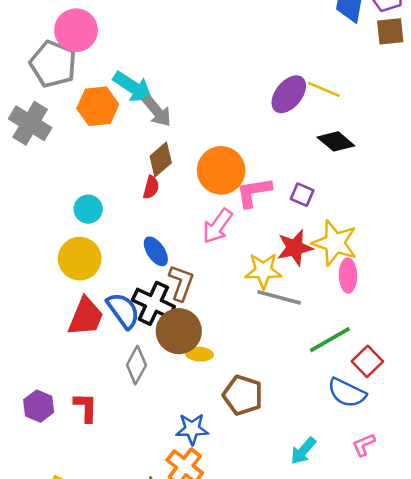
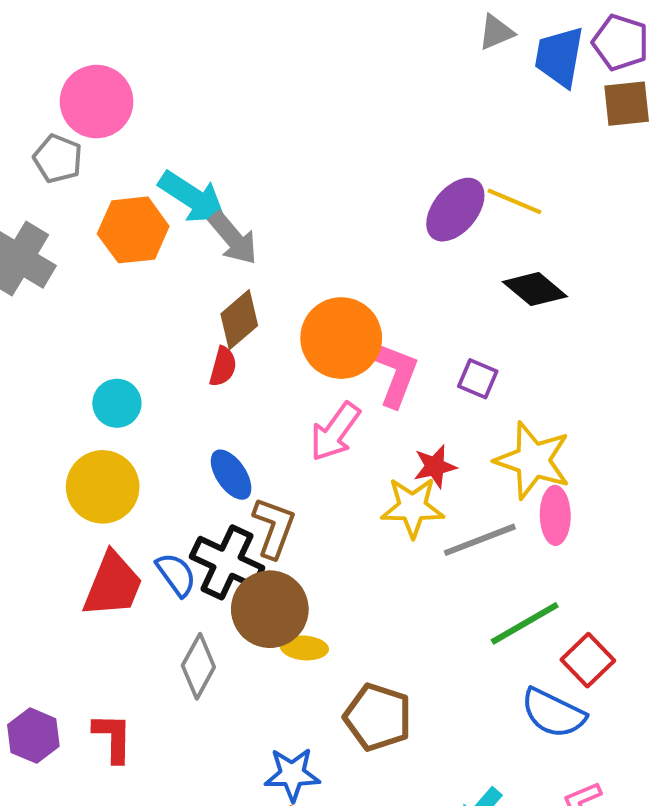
gray pentagon: (53, 64) -> (58, 159), size x0.6
pink L-shape: (254, 192) -> (396, 375), turned 120
red star: (295, 248) -> (435, 466), moved, size x0.7
gray line: (279, 297) -> (480, 540), moved, turned -36
blue semicircle: (123, 311) -> (176, 575), size x0.7

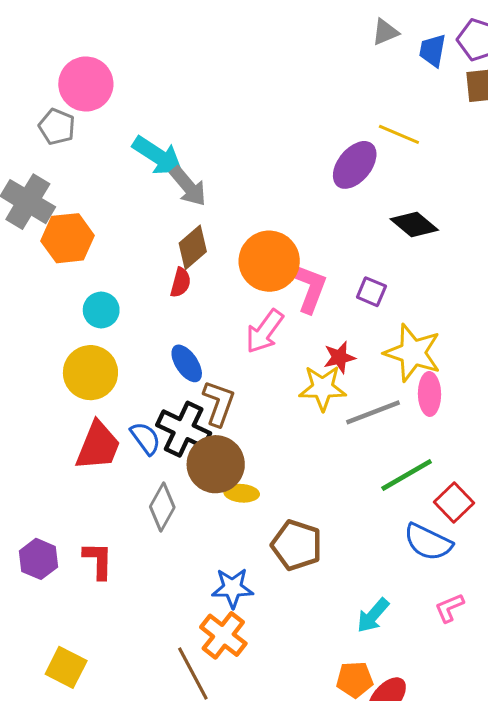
blue trapezoid: (559, 57) -> (433, 50), size x0.7
yellow line: (514, 201) -> (399, 134), moved
orange hexagon: (133, 230) -> (68, 238), moved

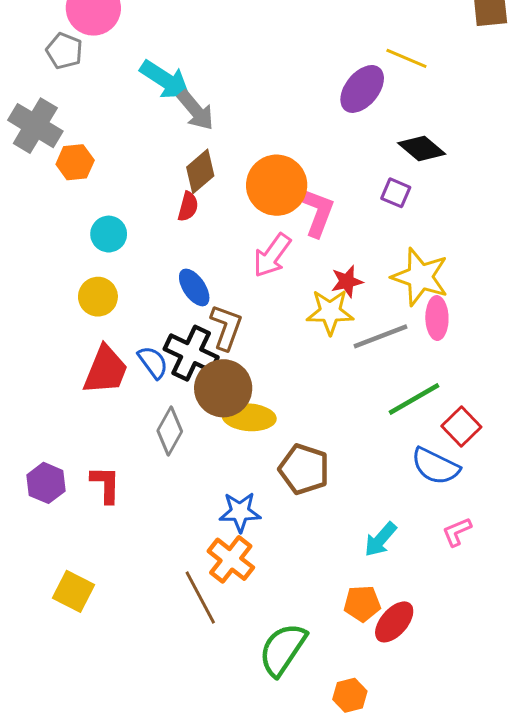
orange hexagon: (68, 238) -> (75, 162), size x0.7
purple square: (371, 292) -> (396, 193), moved
yellow circle: (90, 373) -> (98, 297), size x0.7
yellow ellipse: (242, 493) -> (249, 417), size x1.5

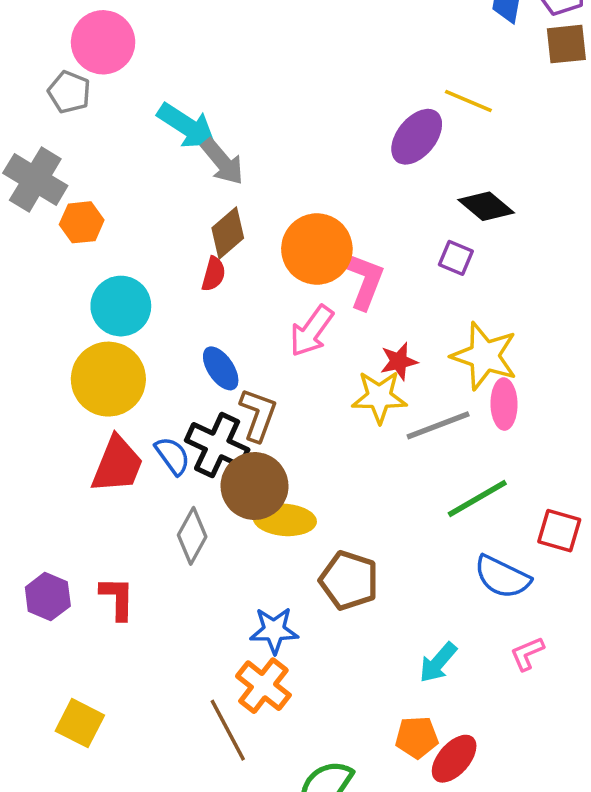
cyan circle: (109, 234) -> (121, 306), size x1.4
yellow circle: (98, 297) -> (108, 379), size x1.6
red square: (461, 426) -> (559, 531), moved, turned -30

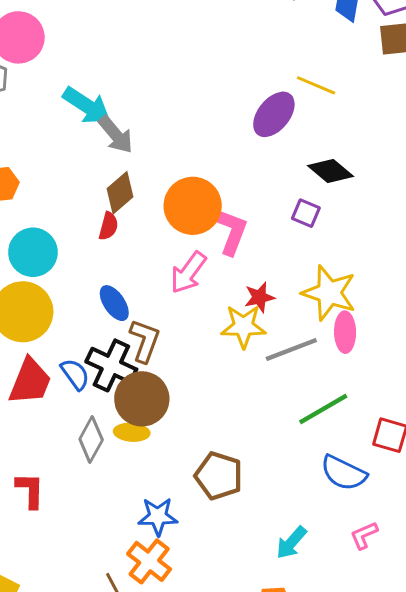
yellow ellipse: (285, 520) -> (132, 432), moved, size x0.7

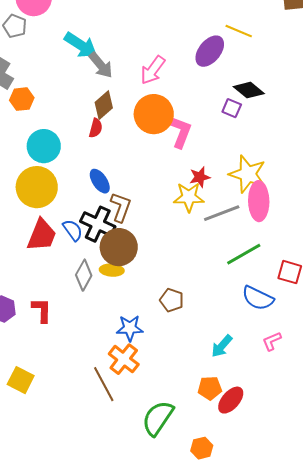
purple square: (306, 213) -> (232, 108), moved
pink arrow: (188, 273) -> (153, 70), moved
pink ellipse: (345, 332) -> (259, 201), size x1.4
brown pentagon: (219, 476) -> (172, 300), size x0.7

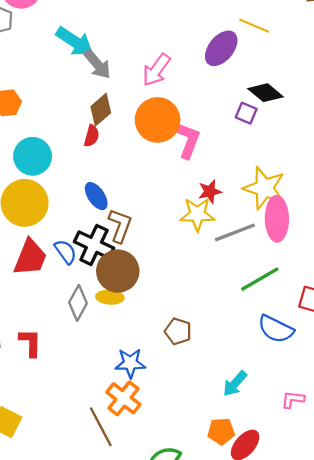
pink L-shape: (272, 341) -> (293, 399), moved, turned 30

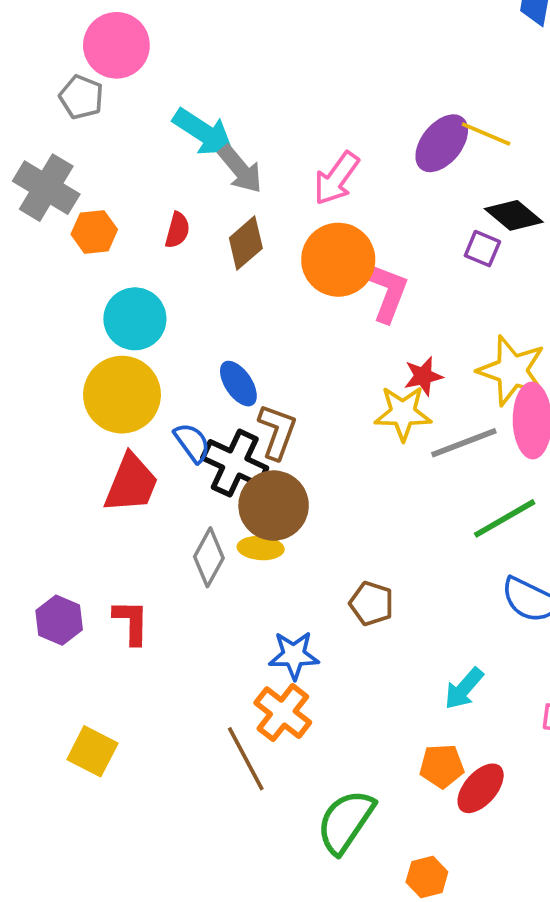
yellow line: (254, 26) -> (486, 134), moved
red semicircle: (92, 136) -> (177, 230), moved
blue semicircle: (66, 252) -> (192, 443), moved

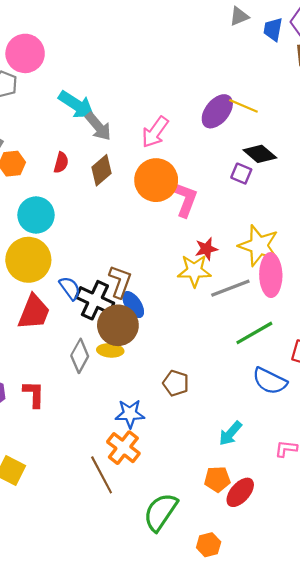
blue ellipse: (238, 384) -> (133, 305), moved

